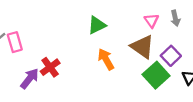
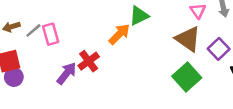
orange arrow: (106, 59) -> (119, 34), moved, turned 75
green square: (156, 75) -> (187, 77), moved

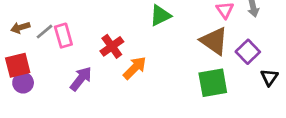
orange arrow: (119, 34) -> (135, 68), moved
red cross: (89, 61) -> (112, 46), moved
green square: (187, 77) -> (213, 83), turned 32

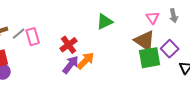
purple arrow: (81, 79) -> (71, 65), moved
green square: (213, 83) -> (150, 58), moved

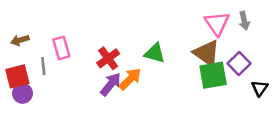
pink triangle: (153, 18) -> (217, 23), size x1.5
green triangle: (105, 22) -> (155, 53), moved, turned 42
gray line: (19, 34) -> (43, 66), moved, turned -56

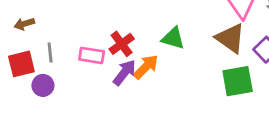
pink rectangle: (61, 48) -> (92, 55), moved, turned -65
green square: (213, 75) -> (238, 81), moved
purple circle: (23, 93) -> (43, 85), moved

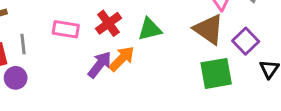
green triangle: (173, 38) -> (150, 29), turned -30
red cross: (122, 44) -> (108, 23), moved
pink rectangle: (92, 55) -> (66, 29), moved

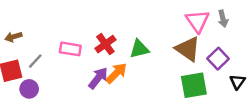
gray line: (23, 44) -> (35, 61), turned 49

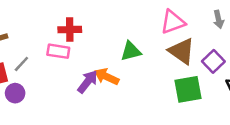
pink triangle: (197, 21) -> (173, 22), moved, turned 45
red cross: (105, 44) -> (70, 30), moved, turned 35
orange arrow: (116, 73) -> (107, 77), turned -110

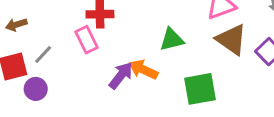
pink rectangle: (58, 51) -> (86, 40), turned 55
green square: (188, 89) -> (200, 89), moved

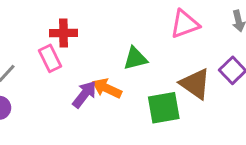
brown triangle: (231, 40) -> (195, 84), moved

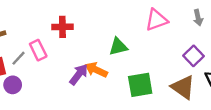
pink rectangle: (50, 58) -> (38, 50), moved
brown triangle: (195, 84) -> (183, 87), moved

